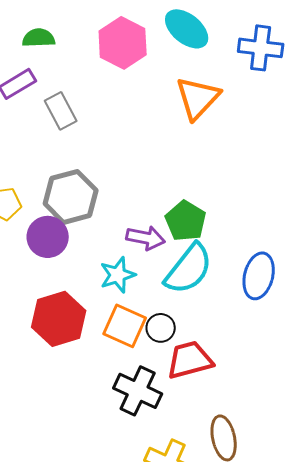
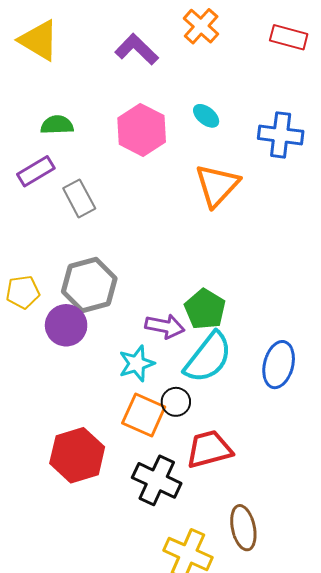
cyan ellipse: (187, 29) -> (206, 116), size x0.6
red hexagon: (59, 319) -> (77, 455), moved
black circle: (161, 328) -> (176, 402), moved

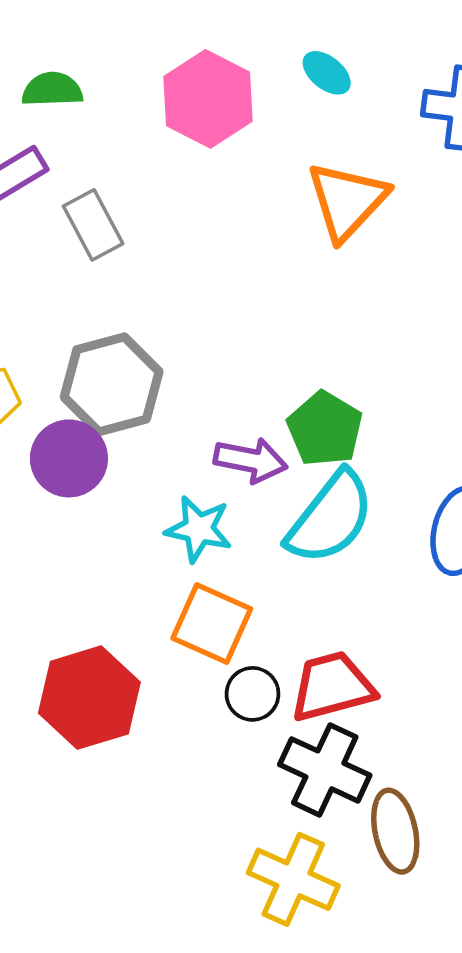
cyan star: (137, 364) -> (199, 529), turned 30
black circle: (176, 402) -> (252, 694), moved
black cross: (157, 480) -> (325, 770), moved

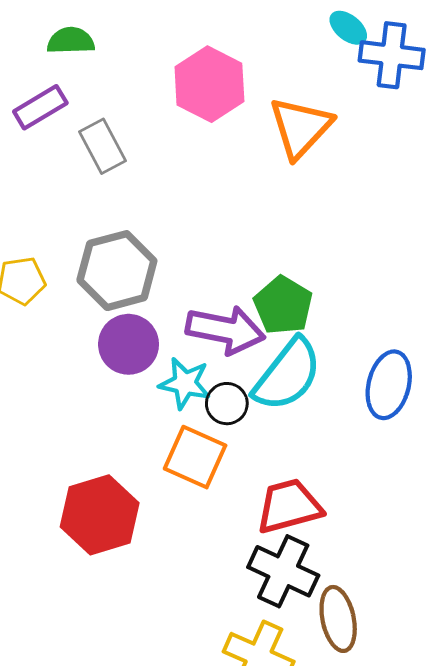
cyan ellipse: (327, 73) -> (348, 28), moved
pink hexagon: (208, 99) -> (209, 84), moved
purple circle: (69, 458) -> (129, 344), moved
purple arrow: (251, 460) -> (225, 330), size x1.4
black circle: (252, 694) -> (227, 404), moved

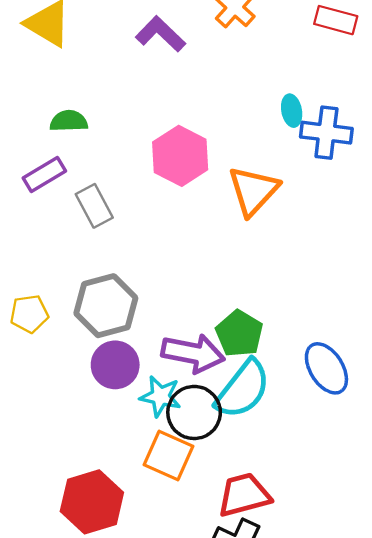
cyan ellipse: (348, 28) -> (292, 111), turned 40
blue ellipse: (389, 385) -> (326, 368), moved, turned -46
black circle: (227, 404) -> (194, 412), size x1.6

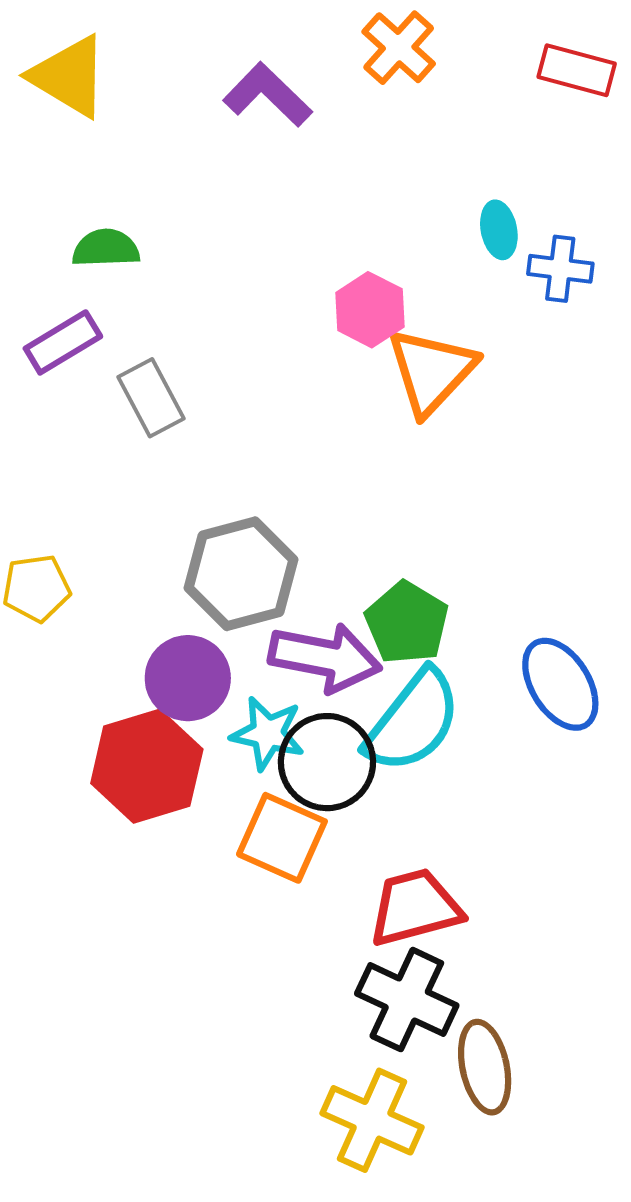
blue cross: (326, 133) -> (560, 269), size x0.7
pink hexagon: (180, 156) -> (370, 310), moved, size x0.7
gray hexagon: (106, 306) -> (241, 574), moved
red hexagon: (92, 502) -> (147, 766), moved

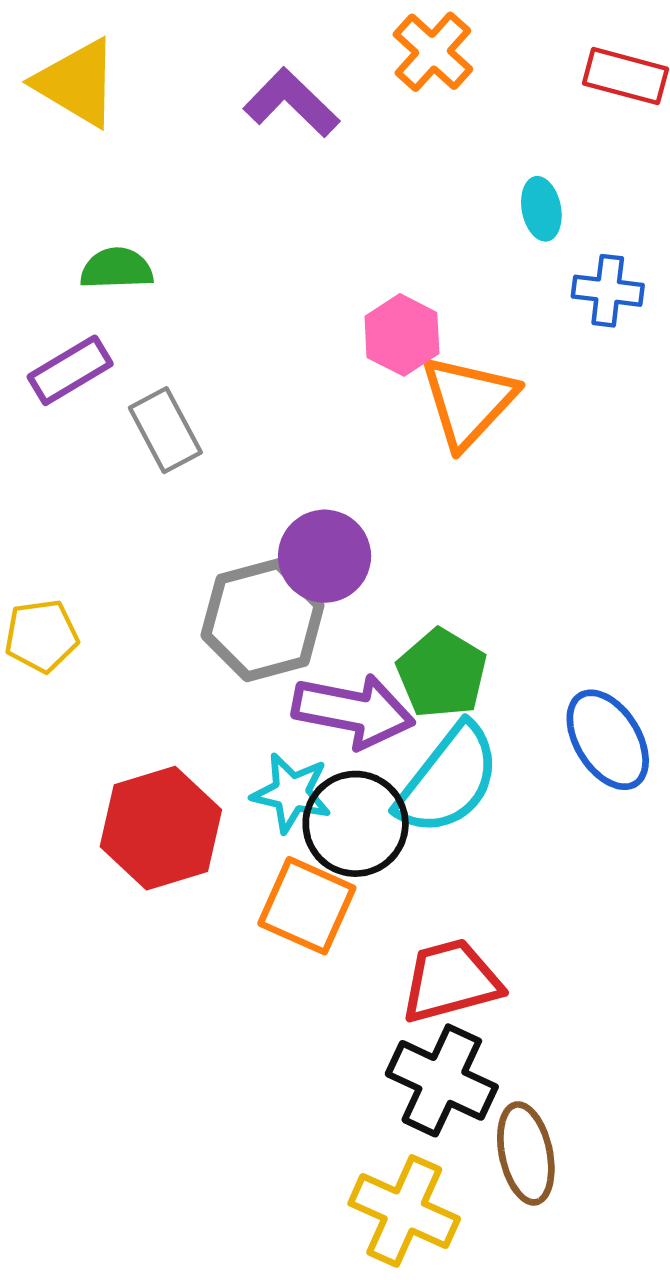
cyan ellipse: (499, 230) -> (541, 209), moved
purple circle: (188, 678) -> (325, 556), moved

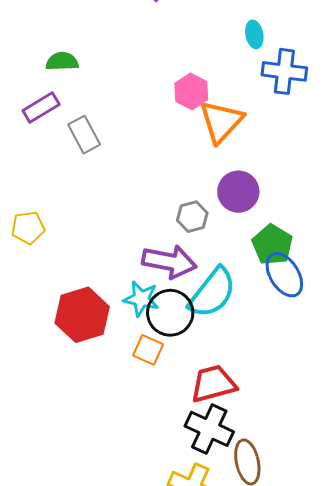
blue cross: (608, 291) -> (284, 71), size x1.4
purple circle: (325, 556) -> (238, 192), moved
gray hexagon: (263, 620) -> (192, 217), moved, size x0.6
green pentagon: (442, 673) -> (272, 245), moved
orange square: (307, 906) -> (148, 350), size x0.7

